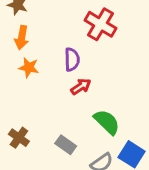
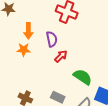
orange arrow: (22, 38) -> (28, 31), moved

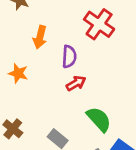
orange star: (24, 50) -> (18, 73), moved

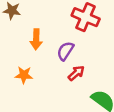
purple semicircle: (69, 57) -> (65, 51), turned -138

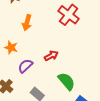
purple semicircle: (65, 51) -> (25, 66), moved

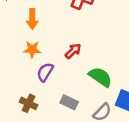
orange star: (11, 48) -> (32, 49), moved

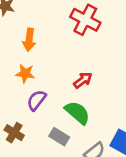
red arrow: (73, 51) -> (83, 80), moved
green semicircle: (100, 77) -> (77, 113), moved

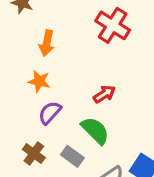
brown cross: (14, 133) -> (34, 153), moved

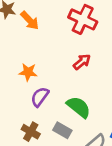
orange arrow: (47, 43) -> (30, 20), moved, turned -48
red arrow: (104, 94) -> (82, 62), moved

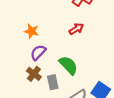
gray rectangle: (62, 130) -> (53, 82), turned 40
brown cross: (31, 132) -> (34, 74), moved

